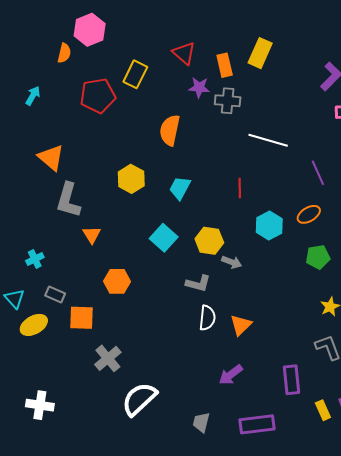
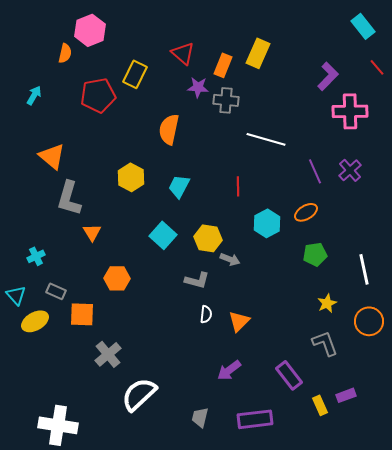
orange rectangle: (225, 65) -> (223, 65), turned 35
white semicircle: (207, 318) -> (206, 314), size x0.7
purple rectangle: (292, 380) -> (289, 375), turned -32
white cross: (40, 405) -> (58, 425), moved, size x1.4

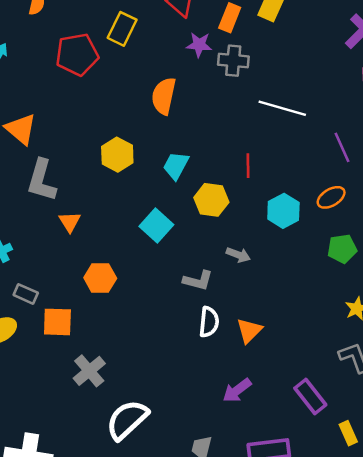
yellow hexagon: (208, 238) -> (211, 200), moved
white semicircle: (206, 314) -> (209, 322), size x1.4

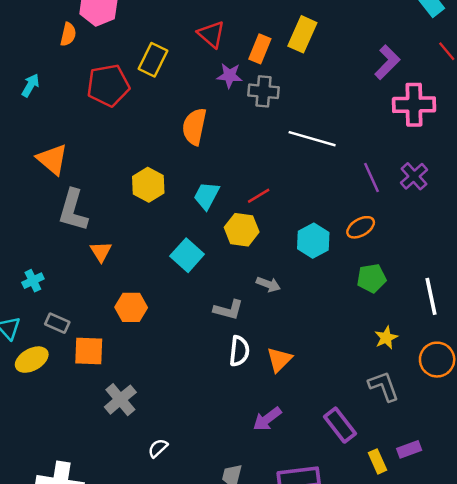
red line: (248, 166) -> (259, 196), moved, turned 60
white semicircle: (127, 420) -> (158, 448), size x0.5

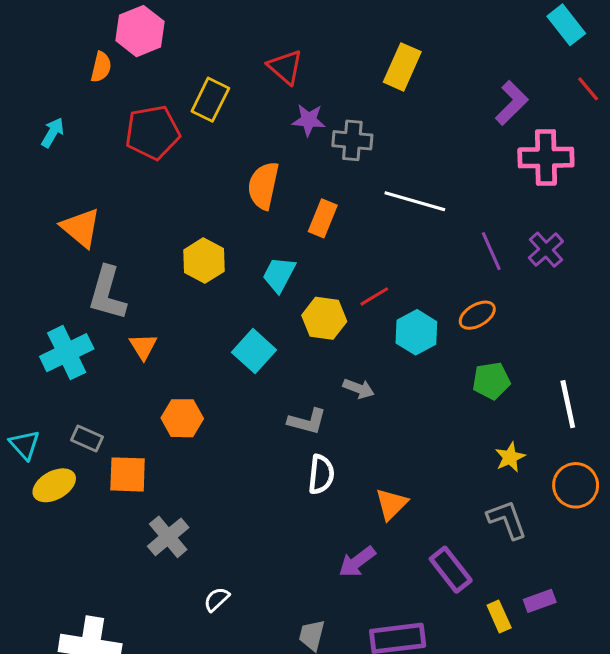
orange rectangle: (260, 49) -> (323, 218), moved
red line: (259, 196) -> (374, 296), moved
cyan cross: (33, 281) -> (67, 353), moved, size x1.8
orange triangle: (279, 360) -> (391, 504), moved

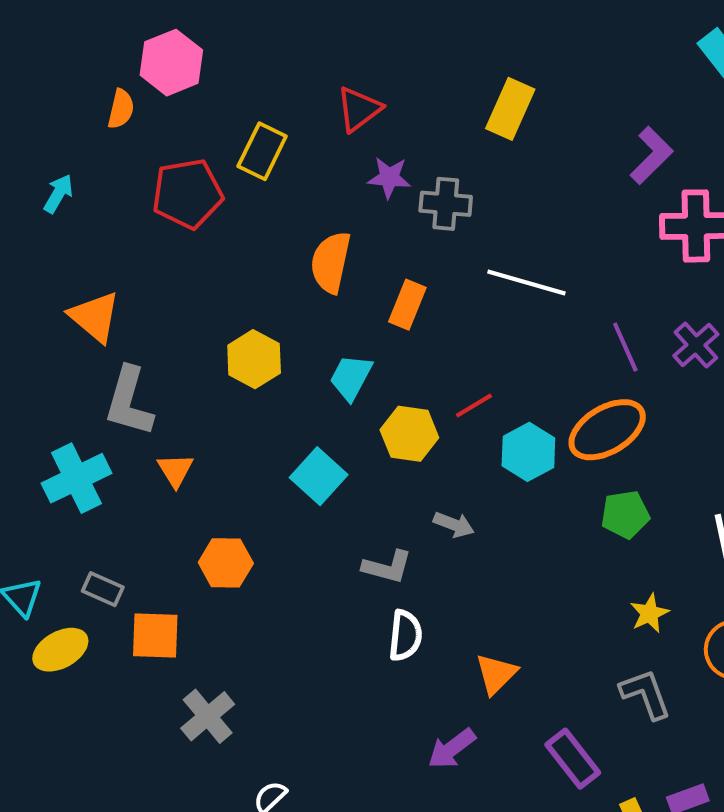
red triangle: (285, 67) -> (359, 109), turned 42
orange ellipse: (477, 315) -> (607, 430), size x1.6

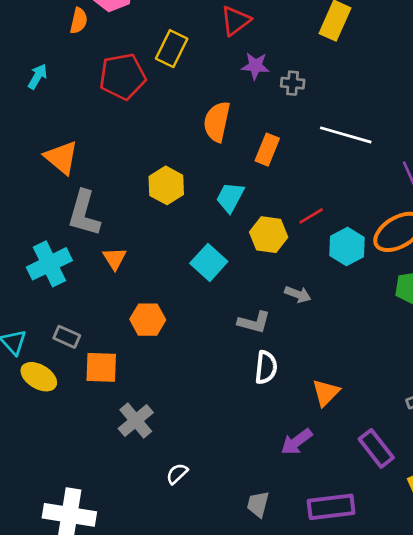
gray cross: (446, 204) -> (293, 83), size x0.7
yellow ellipse: (60, 650) -> (39, 377), turned 60

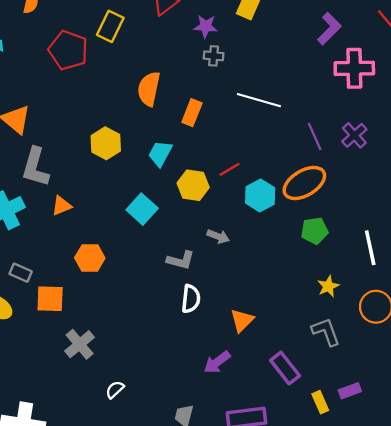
purple star: (255, 66) -> (206, 26), moved
red pentagon: (123, 76) -> (68, 50), turned 30
orange triangle: (115, 258) -> (61, 206), turned 40

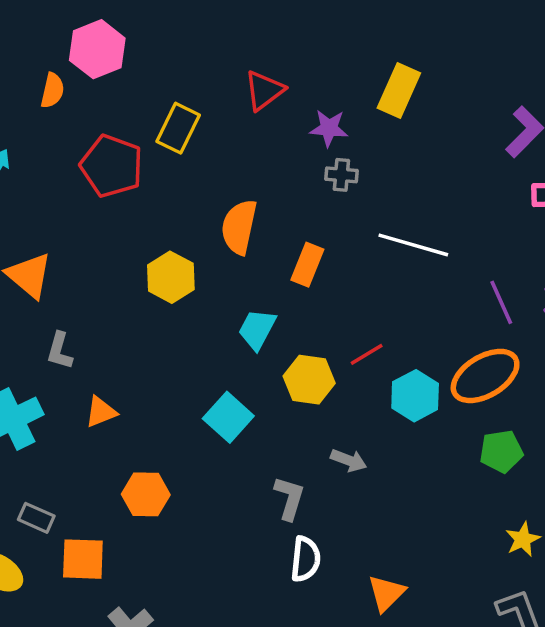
yellow hexagon: (106, 143) -> (171, 277), moved
gray L-shape: (35, 167) -> (60, 351), size x0.6
gray L-shape: (181, 260) -> (289, 498), turned -88

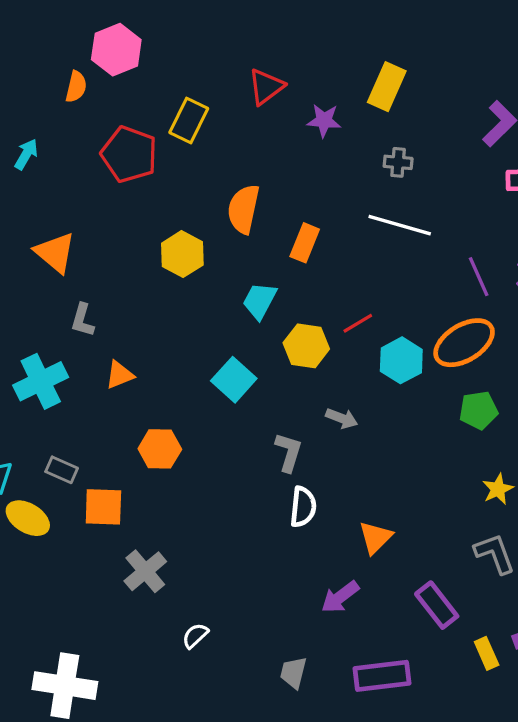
gray cross: (341, 175) -> (398, 162), moved

